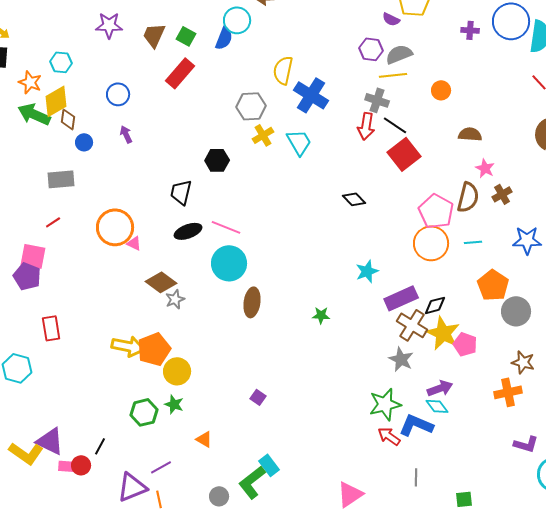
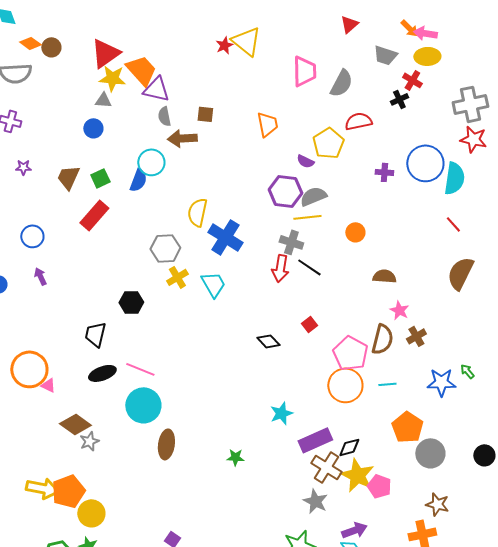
purple star: (109, 25) -> (23, 167), size x0.6
green square: (186, 36) -> (100, 178), turned 36
purple hexagon: (371, 49) -> (285, 191), size x1.4
red square: (404, 154) -> (309, 324), moved, size x0.5

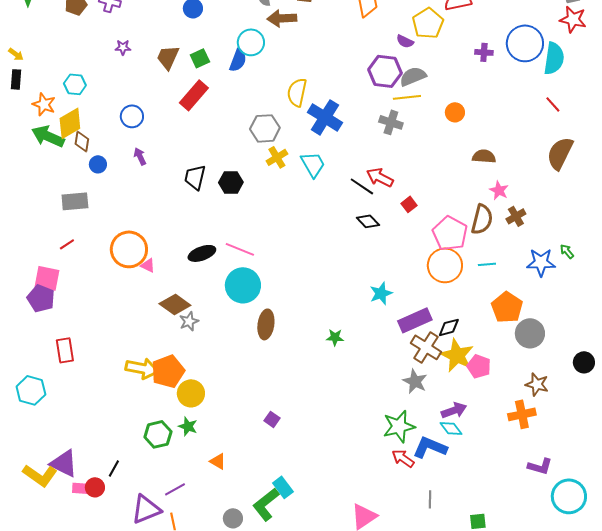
black line: (309, 267) -> (362, 186), moved
red arrow: (280, 268) -> (380, 177), moved, turned 108
black trapezoid: (95, 334) -> (195, 177), moved
black circle: (484, 455) -> (584, 362), moved

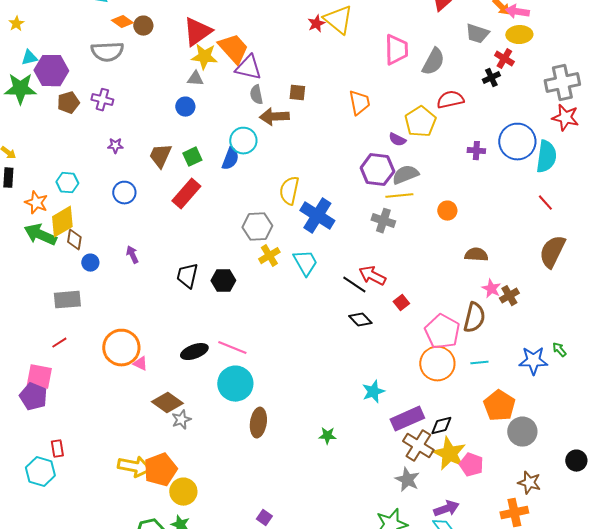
blue circle: (132, 116) -> (124, 193), moved
brown cross: (516, 216) -> (509, 296), moved
red rectangle: (65, 350) -> (57, 449), size x0.7
cyan hexagon: (31, 390) -> (40, 472), moved

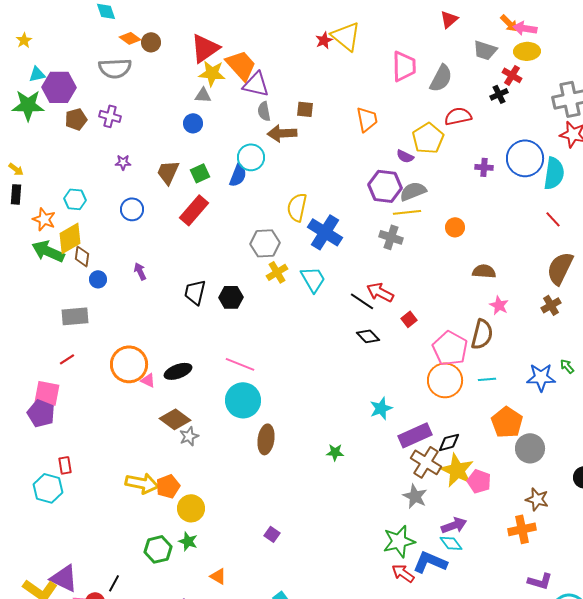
brown cross: (509, 296) -> (551, 305), moved
black ellipse: (194, 352) -> (178, 371), moved
orange pentagon: (160, 470) -> (168, 486), size x0.7

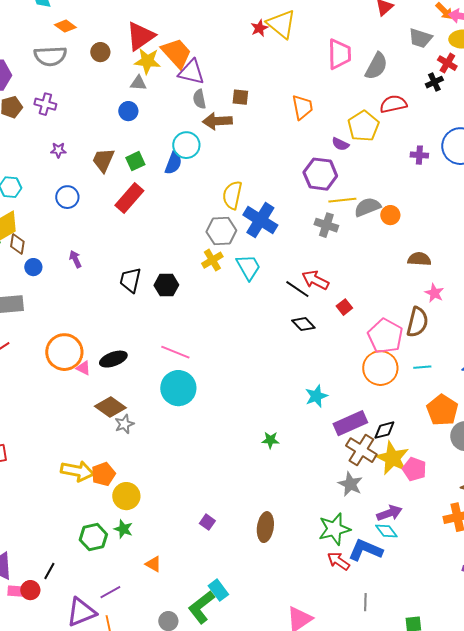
brown circle: (151, 42) -> (100, 52), moved
gray semicircle: (413, 191) -> (367, 207), moved
gray hexagon: (265, 243) -> (221, 231), moved
brown ellipse: (266, 439) -> (265, 527), moved

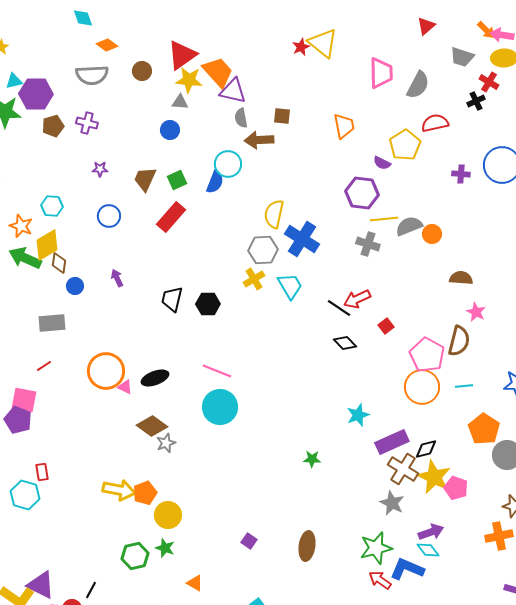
red arrow: (315, 280) -> (357, 299), turned -52

